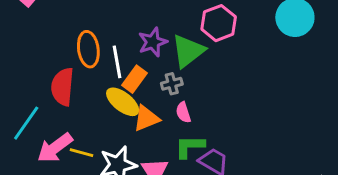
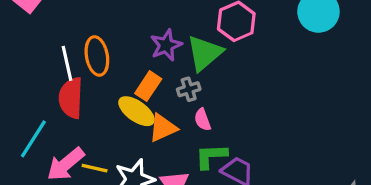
white line: (117, 62) -> (67, 63), moved

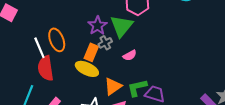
gray cross: (189, 89) -> (105, 43), moved
pink semicircle: (203, 120) -> (130, 55), moved, turned -88
orange triangle: (163, 128) -> (113, 86), moved

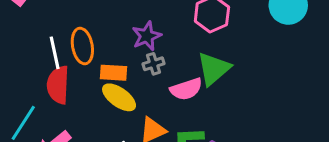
green triangle: (122, 26) -> (214, 69), moved
orange rectangle: (91, 52) -> (113, 73), moved, turned 60
pink semicircle: (130, 55) -> (186, 89), size x1.5

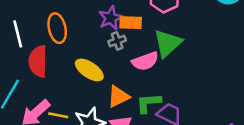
white line: (55, 53) -> (18, 34), moved
orange rectangle: (113, 73) -> (131, 23), moved

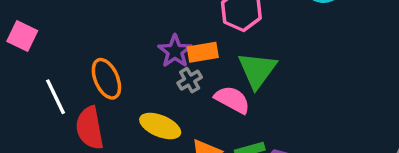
pink semicircle: (145, 61) -> (232, 100), turned -120

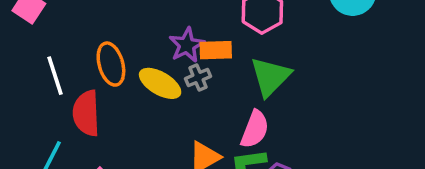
pink semicircle: (232, 100) -> (255, 129), moved, turned 75
yellow ellipse: (160, 126) -> (160, 83), moved

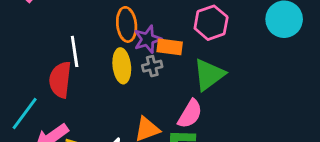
orange ellipse: (111, 64) -> (127, 24), moved
white line: (55, 76) -> (75, 51), moved
yellow ellipse: (160, 83) -> (122, 66), turned 44

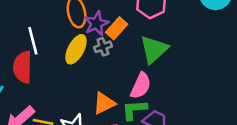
orange rectangle: (170, 47) -> (117, 28), turned -50
yellow ellipse: (122, 66) -> (76, 49), turned 40

